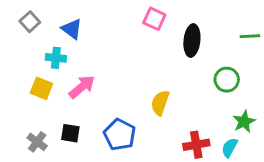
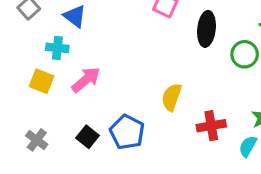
green circle: (227, 80) -> (245, 54), moved
black square: (70, 133) -> (87, 137), moved, turned 30
red cross: (196, 145) -> (211, 126), moved

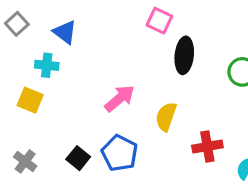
black ellipse: (206, 29) -> (184, 55), moved
pink arrow: (86, 80) -> (120, 98), moved

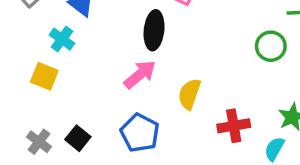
black ellipse: (184, 55) -> (154, 30), moved
cyan cross: (47, 65) -> (62, 39), turned 30
black square: (78, 158) -> (78, 138), moved

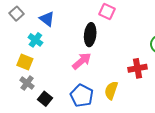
yellow semicircle: (189, 94) -> (111, 90), moved
red cross: (234, 126) -> (137, 68), moved
gray cross: (39, 142) -> (27, 83), moved

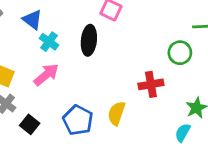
cyan cross: (35, 40) -> (49, 42), moved
pink arrow: (82, 61) -> (46, 75), moved

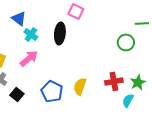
red cross: (151, 84) -> (114, 81), moved

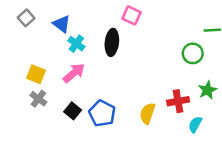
green star: (138, 82) -> (207, 90), moved
yellow semicircle: (80, 86) -> (147, 113), moved
black square: (17, 94) -> (73, 111), moved

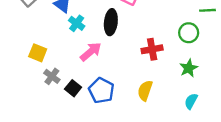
pink arrow: (74, 73) -> (91, 52), moved
green star: (207, 90) -> (189, 68), moved
gray cross: (38, 99) -> (52, 76), moved
red cross: (178, 101) -> (152, 49), moved

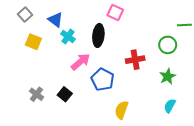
yellow square: (38, 53) -> (33, 42), moved
gray cross: (52, 76) -> (36, 94), moved
blue pentagon: (101, 91) -> (103, 80), moved
yellow semicircle: (145, 91) -> (121, 110), moved

